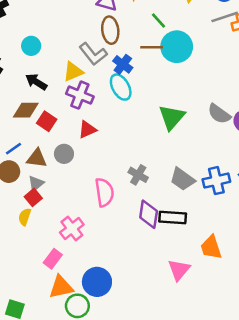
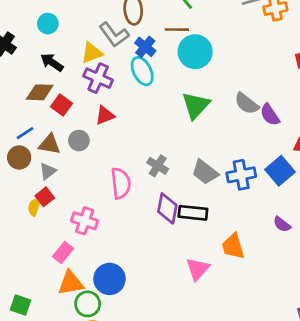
cyan circle: (177, 47) -> (195, 52), moved
red square: (33, 197) -> (45, 197), moved
pink cross: (72, 229) -> (85, 221), turned -35

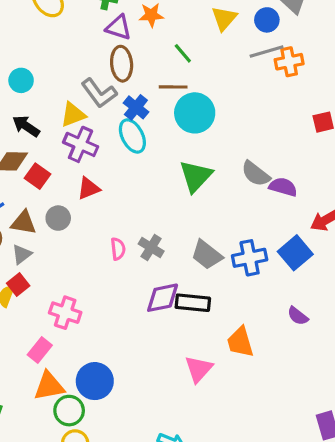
purple semicircle: (270, 115) -> (283, 187), turned 140
pink semicircle: (121, 183) -> (118, 249), moved, size x0.6
purple diamond: (167, 208) -> (163, 298), turned 68

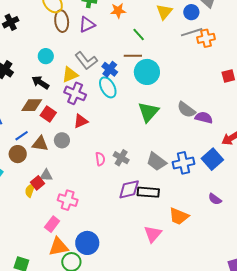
purple triangle: (119, 27) -> (87, 25), moved, turned -42
brown ellipse: (122, 64) -> (62, 21), moved
cyan circle: (21, 80) -> (46, 56), moved
gray triangle: (22, 254) -> (46, 175), moved, turned 40
orange trapezoid: (240, 342) -> (179, 216), turned -50

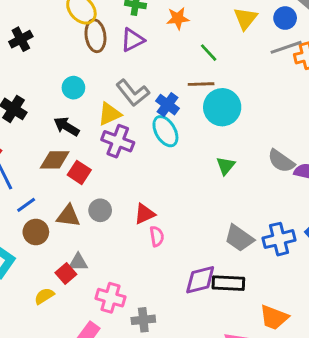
green triangle: (148, 112) -> (226, 166), size x0.6
red triangle: (81, 121) -> (145, 214), moved
blue line: (22, 136) -> (26, 205), moved
gray cross: (121, 158) -> (143, 320), moved, turned -35
yellow semicircle: (30, 190) -> (44, 296), moved, turned 40

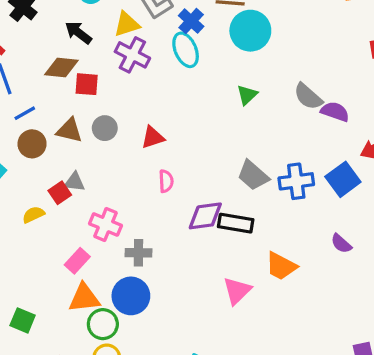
red square: (79, 172) -> (87, 84), turned -35
pink semicircle: (157, 236) -> (166, 181), moved

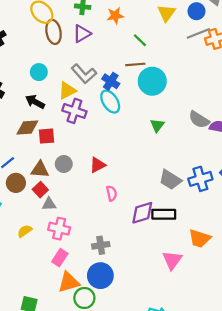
red square: (60, 193) -> (40, 190), moved
pink cross: (105, 225) -> (59, 229), moved

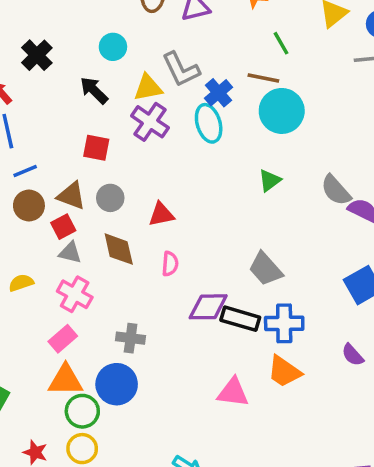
brown diamond: (27, 127) -> (119, 249), moved, turned 65
blue cross: (200, 179) -> (284, 323), moved
pink triangle: (172, 260) -> (233, 392), turned 45

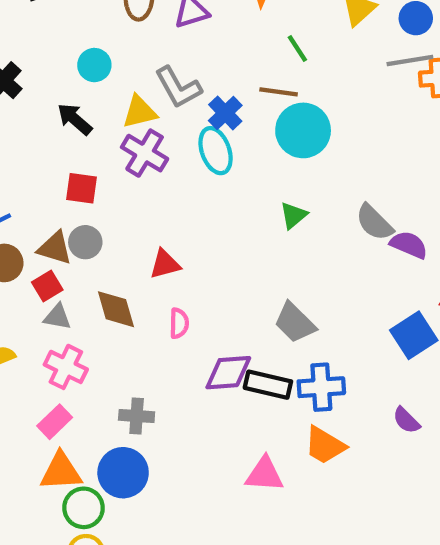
gray circle: (110, 198) -> (85, 242), moved

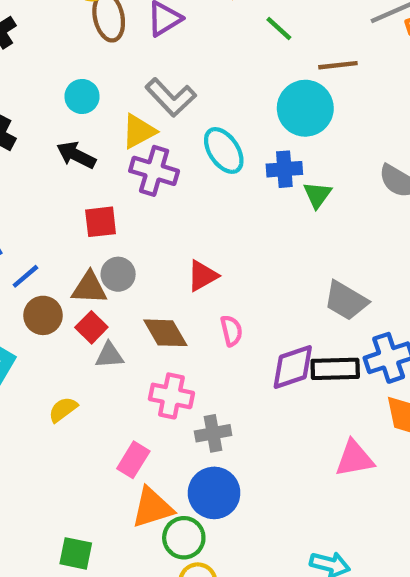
brown line: (279, 92) -> (338, 65), moved
blue cross: (225, 113) -> (284, 169), moved, turned -36
pink cross: (66, 367) -> (171, 396), moved

